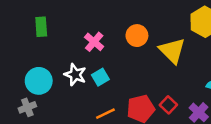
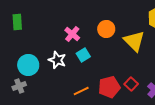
green rectangle: (41, 27) -> (17, 22), moved
cyan square: (100, 77) -> (83, 55), moved

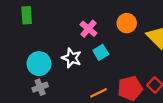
gray cross: (19, 86) -> (40, 87), moved

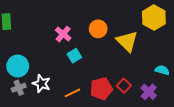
white star: (72, 58) -> (41, 84), moved

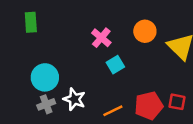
red square: (124, 86) -> (177, 102), turned -32

